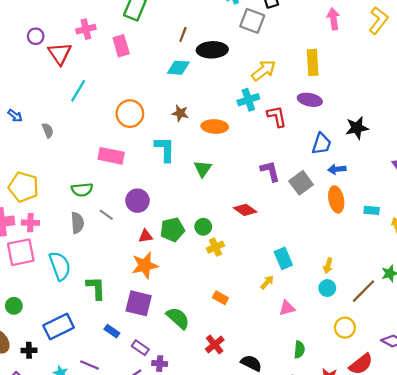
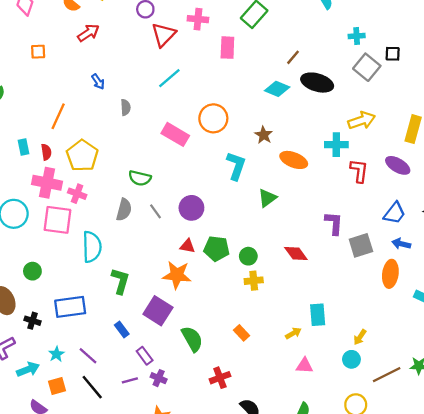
pink rectangle: (111, 156) -> (175, 134), moved

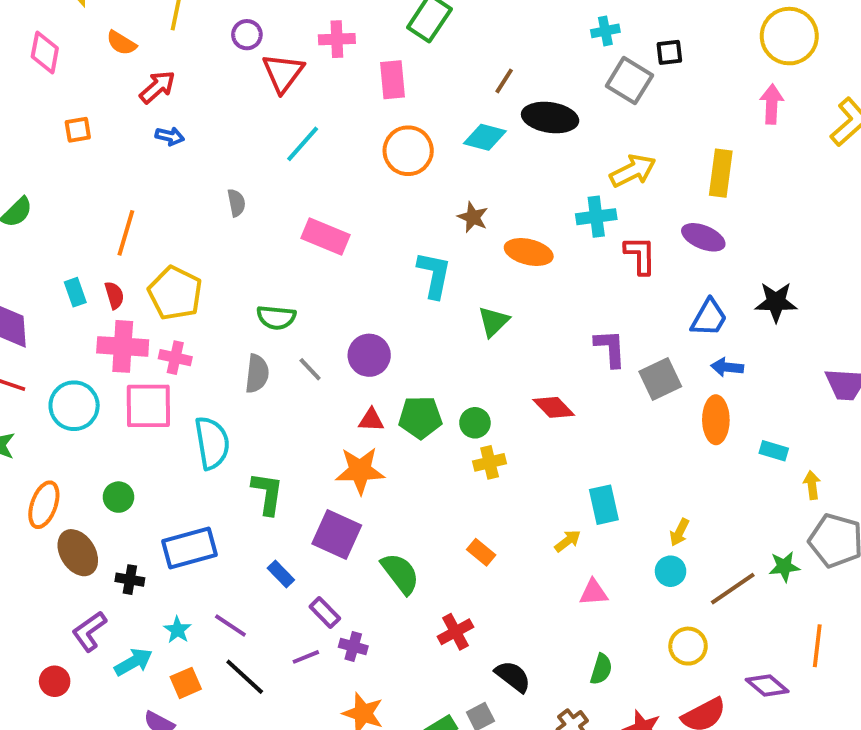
blue arrow: (98, 82) -> (170, 136), moved, turned -35
orange circle: (213, 118) -> (408, 151), moved

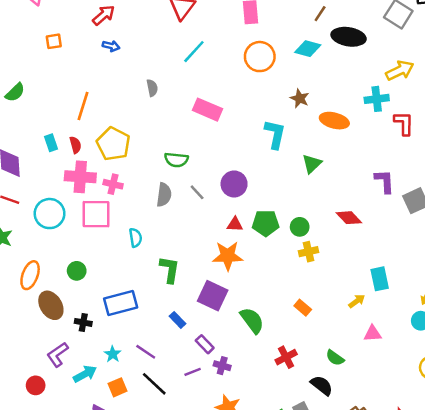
cyan semicircle: (212, 443) -> (135, 238), size x0.6
green semicircle: (601, 669) -> (335, 358), moved, turned 108

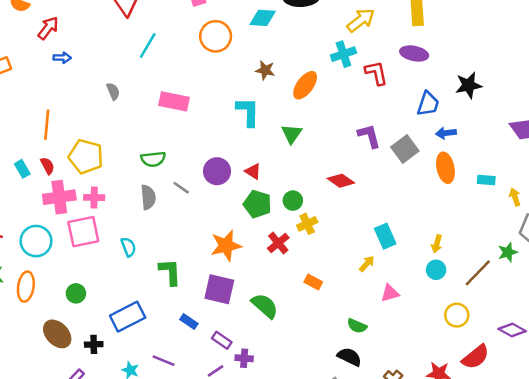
orange ellipse: (334, 121) -> (305, 85), turned -56
green pentagon: (266, 223) -> (257, 204), turned 30
red triangle: (235, 224) -> (253, 171), moved, turned 42
orange ellipse: (30, 275) -> (26, 287), moved
red cross: (286, 357) -> (278, 243), moved

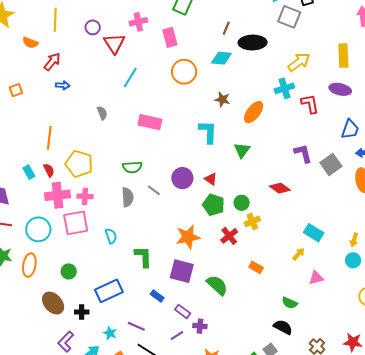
cyan rectangle: (385, 236) -> (314, 233), turned -36

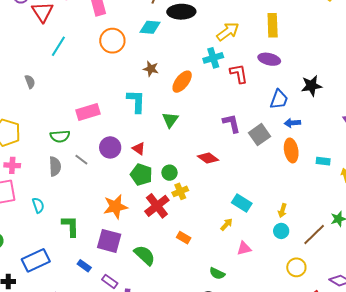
pink rectangle: (150, 122) -> (88, 112), moved, turned -30
red cross: (229, 236) -> (157, 206), size x1.4

